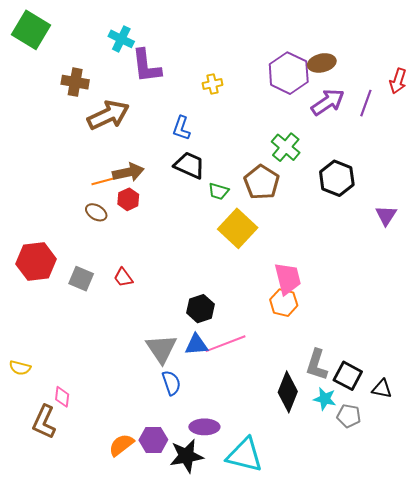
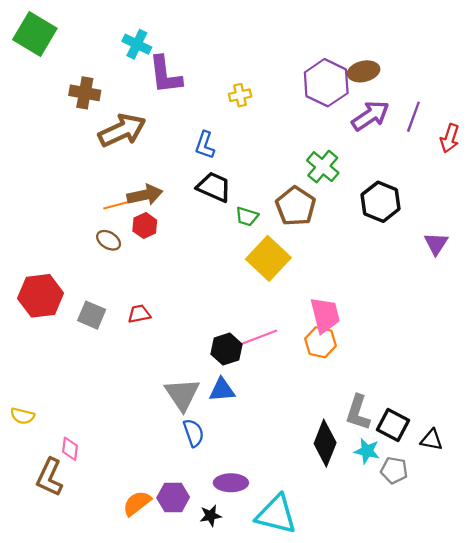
red arrow: (398, 81) -> (450, 138), moved
red trapezoid: (123, 278) -> (139, 314), turned 115
pink line: (226, 344) -> (255, 339), moved
black star: (186, 456) -> (211, 516), size x0.6

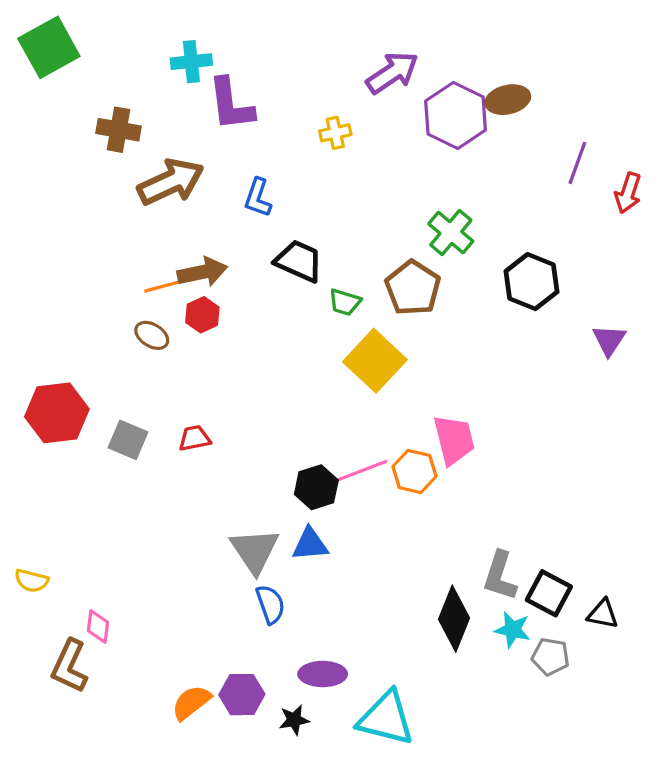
green square: (35, 34) -> (49, 47), turned 30
cyan cross: (137, 44) -> (191, 62), turned -32
purple arrow: (370, 116) -> (392, 73), moved
blue L-shape: (205, 145) -> (258, 198), moved
orange hexagon: (320, 342) -> (414, 471), moved

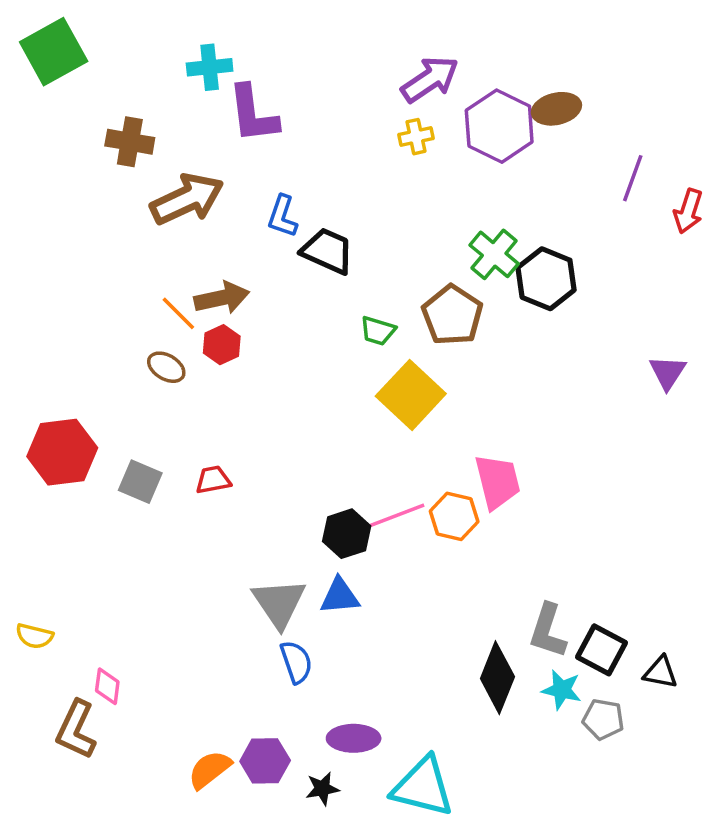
yellow cross: (335, 133) -> (416, 137), moved
black trapezoid: (299, 261) -> (328, 251), moved
black hexagon: (532, 282) -> (546, 279), moved
orange line: (163, 286) -> (178, 313), turned 60

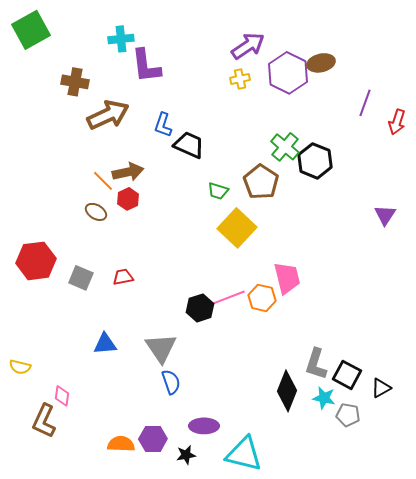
blue triangle: (340, 596) -> (105, 344), moved
black triangle: (660, 672) -> (381, 388), turned -40
orange semicircle: (210, 770) -> (121, 444), turned 40

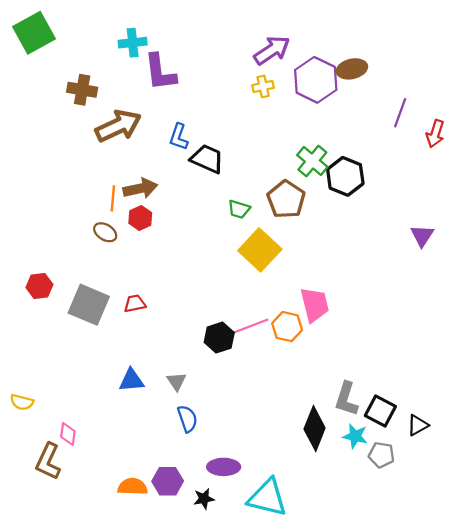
orange line: (103, 181) -> (113, 198), turned 50
red hexagon: (36, 261) -> (39, 286), size x0.6
gray square: (81, 278) -> (89, 305), size x1.5
blue triangle: (105, 344) -> (132, 380), moved
gray triangle: (161, 348) -> (176, 381), size x0.6

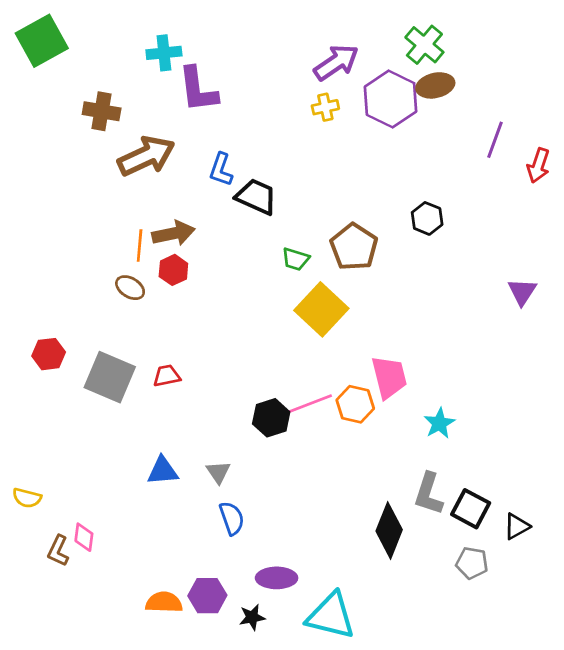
green cross: (312, 161) -> (424, 45), moved
black hexagon: (345, 176) -> (427, 218), size x0.7
cyan star: (355, 436) -> (439, 423), moved, turned 30
brown L-shape: (48, 461) -> (58, 551), moved, size x0.7

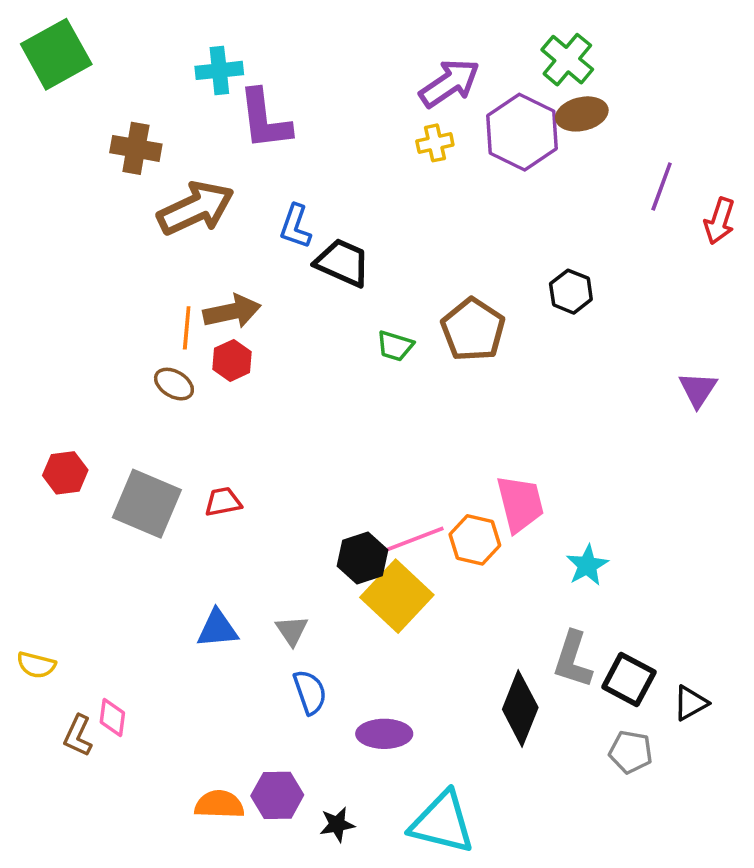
yellow square: (321, 309) -> (397, 596), moved
purple ellipse: (277, 578) -> (384, 734), moved

